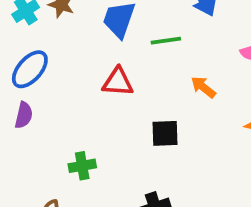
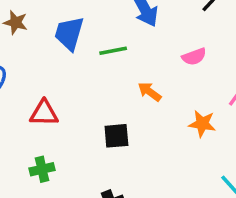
red triangle: (118, 82) -> (44, 113), moved

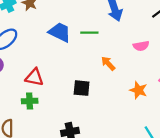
blue trapezoid: (69, 33) -> (60, 32), moved, turned 90
red triangle: (44, 113) -> (34, 77), moved

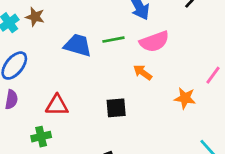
pink semicircle: (141, 46) -> (154, 42), moved, size x1.5
green cross: (30, 101) -> (41, 137), moved

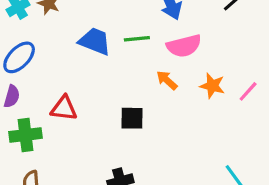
orange star: (185, 98) -> (212, 86), moved
green cross: (41, 137) -> (26, 135), moved, size x1.4

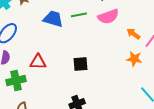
orange arrow: (167, 80) -> (133, 34), moved
orange star: (212, 86) -> (134, 59), moved

